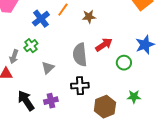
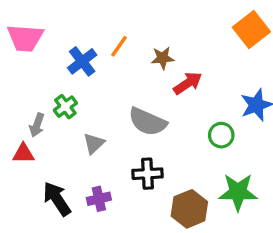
red arrow: (104, 45) -> (188, 83), moved
gray semicircle: (80, 55) -> (147, 122), turned -60
green star: (134, 97) -> (238, 192), size x1.6

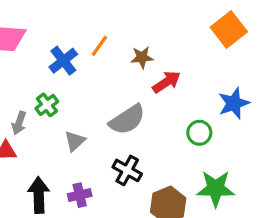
gray semicircle: (147, 122) -> (127, 120), turned -57
black cross: (147, 174) -> (127, 170), turned 32
black arrow: (57, 199) -> (39, 195), turned 32

